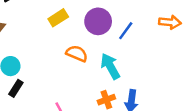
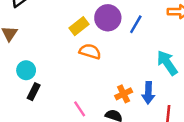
yellow rectangle: (58, 18) -> (79, 26), moved
cyan arrow: (110, 66) -> (167, 63), moved

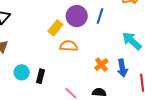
black rectangle: (34, 92) -> (41, 76), moved
orange cross: (124, 94) -> (101, 65), moved

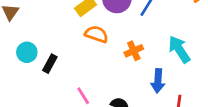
orange cross: (101, 65) -> (134, 51), moved

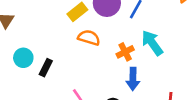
cyan arrow: (179, 49) -> (152, 43), moved
blue arrow: (158, 81) -> (133, 79), moved

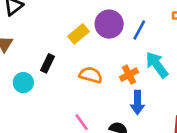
orange semicircle: (89, 38) -> (91, 75), moved
black rectangle: (46, 68) -> (47, 63), moved

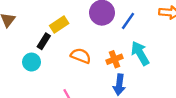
yellow rectangle: (79, 34) -> (59, 24), moved
cyan circle: (23, 83) -> (32, 62), moved

